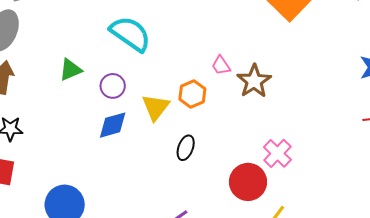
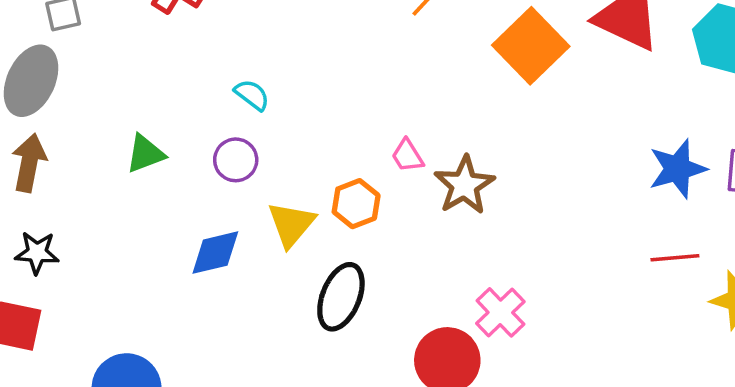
cyan semicircle: (130, 34) -> (252, 95), size x0.5
purple circle: (113, 86) -> (236, 160), moved
black ellipse: (186, 148) -> (341, 297), size x1.5

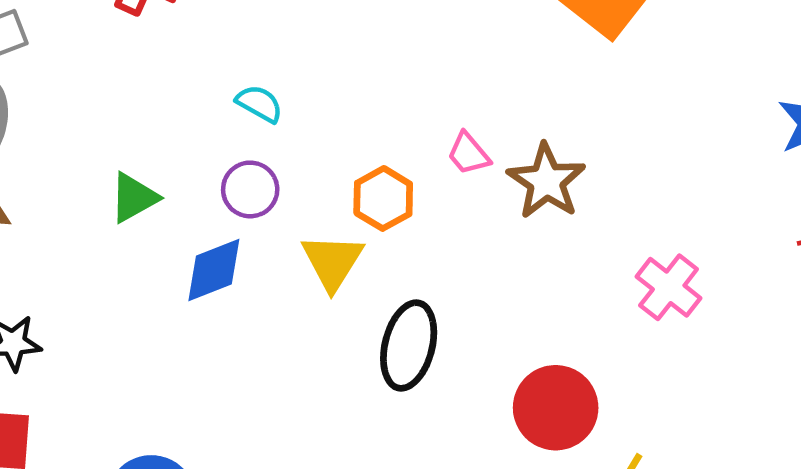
orange hexagon: (356, 204) -> (383, 198), moved
blue diamond: (215, 253) -> (214, 270), moved
pink cross: (500, 312) -> (669, 287), moved

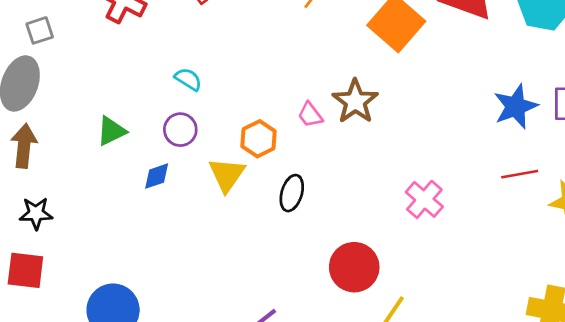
brown star: (546, 181) -> (355, 101), moved
blue diamond: (214, 270) -> (157, 176), size x0.7
black ellipse: (409, 345) -> (292, 193), moved, size x0.7

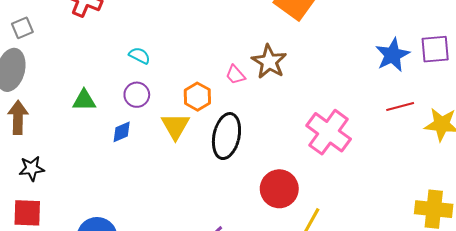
green triangle: (111, 131) -> (84, 100), turned 30
black ellipse: (292, 193) -> (226, 136), size x1.6
pink cross: (424, 199) -> (329, 132), size x1.5

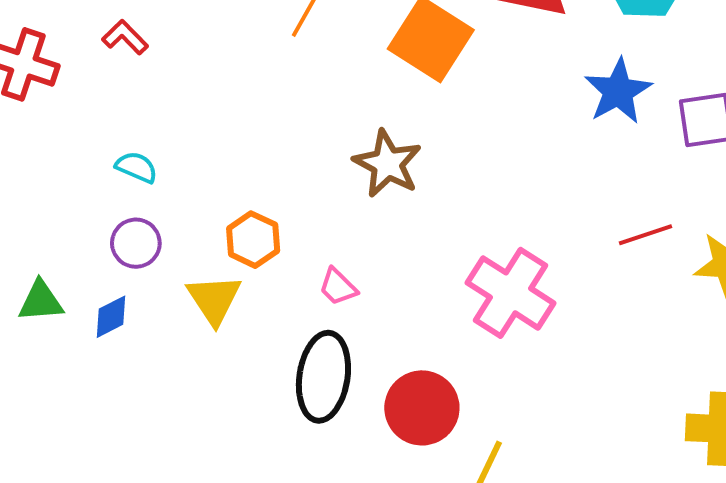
blue star: (393, 55) -> (618, 91), moved
pink trapezoid: (235, 75) -> (338, 287), moved
green triangle: (84, 100) -> (41, 301), moved
black ellipse: (226, 136) -> (323, 377), moved

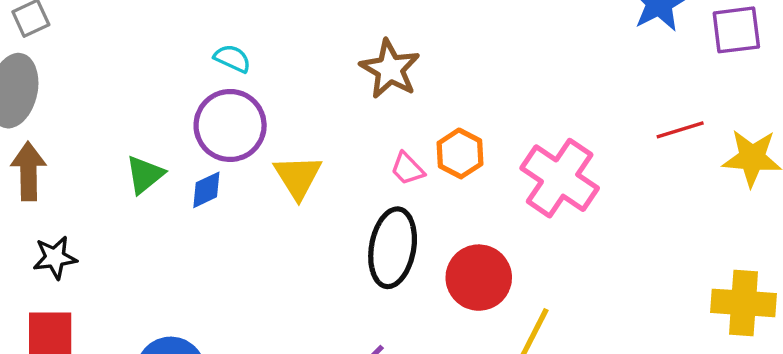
brown star: (387, 164) -> (390, 69), moved
orange hexagon: (253, 240) -> (460, 153), moved
purple circle: (136, 243) -> (230, 125), size x1.6
green triangle: (41, 301) -> (145, 175), turned -36

